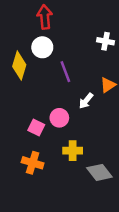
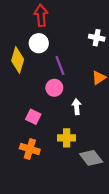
white arrow: (86, 101) -> (77, 107), moved, turned 136
pink circle: (59, 118) -> (54, 88), moved

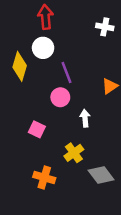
white cross: (97, 38) -> (105, 27), moved
yellow cross: (67, 138) -> (74, 153), turned -36
orange cross: (30, 149) -> (44, 178), moved

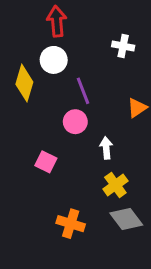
white cross: (105, 27) -> (123, 46), moved
yellow cross: (74, 153) -> (115, 185), moved
orange cross: (44, 178) -> (71, 224), moved

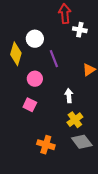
red arrow: (57, 21) -> (65, 14), moved
pink circle: (75, 122) -> (35, 79), moved

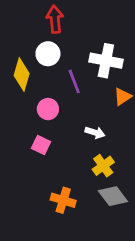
red arrow: (65, 14) -> (55, 19), moved
white cross: (80, 30) -> (106, 61), moved, size x1.6
white arrow: (69, 96) -> (95, 133), turned 112

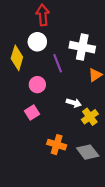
pink square: (41, 145) -> (32, 112), turned 32
yellow cross: (103, 166) -> (90, 117), moved
orange cross: (63, 200) -> (57, 145), moved

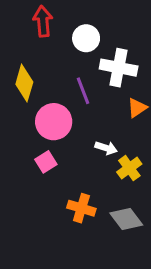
red arrow: (43, 15) -> (43, 21), moved
white circle: (37, 42) -> (86, 38), moved
pink circle: (37, 85) -> (54, 122), size x1.5

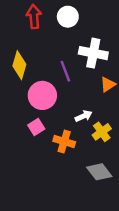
white circle: (86, 38) -> (68, 17), moved
white arrow: (106, 148) -> (84, 116), turned -42
orange cross: (81, 208) -> (64, 141), moved

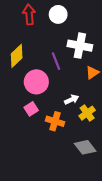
yellow diamond: (19, 65) -> (17, 56), turned 30

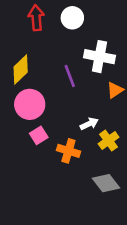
pink circle: (36, 82) -> (30, 104), moved

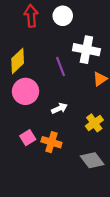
white arrow: (89, 124) -> (59, 108), moved
pink square: (39, 135) -> (28, 138), moved
orange cross: (68, 151) -> (51, 142), moved

